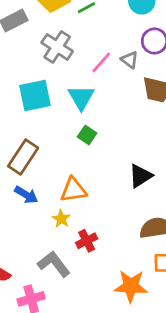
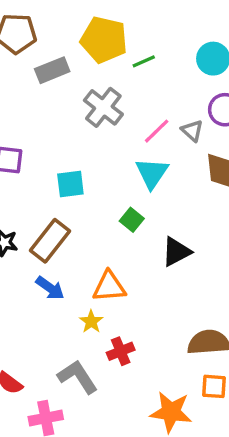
cyan square: (35, 95) -> (70, 184), moved, size x0.7
cyan triangle: (81, 97) -> (152, 173), moved
black triangle: (140, 176) -> (176, 252), moved

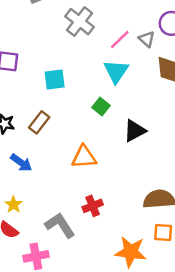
brown rectangle: (50, 241) -> (39, 122), size x0.7
blue arrow: (50, 288) -> (21, 163), moved
yellow star: (91, 322) -> (13, 205), moved

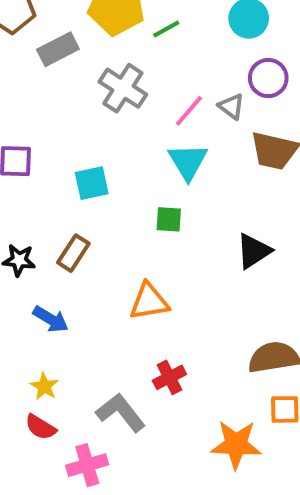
green square: (101, 107) -> (169, 219), turned -30
black triangle: (135, 131) -> (254, 251), moved

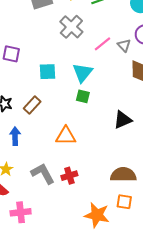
cyan triangle: (188, 162) -> (83, 73), moved
blue arrow: (51, 319) -> (15, 136), turned -132
gray L-shape: (121, 413) -> (43, 174), moved

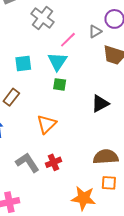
pink line: (102, 44) -> (68, 40), moved
gray triangle: (124, 45) -> (95, 31), turned 48
orange triangle: (66, 136) -> (47, 124), turned -40

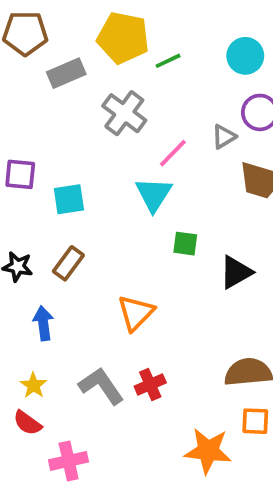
cyan square: (23, 63) -> (69, 199), moved
green square: (60, 84) -> (185, 244), moved

